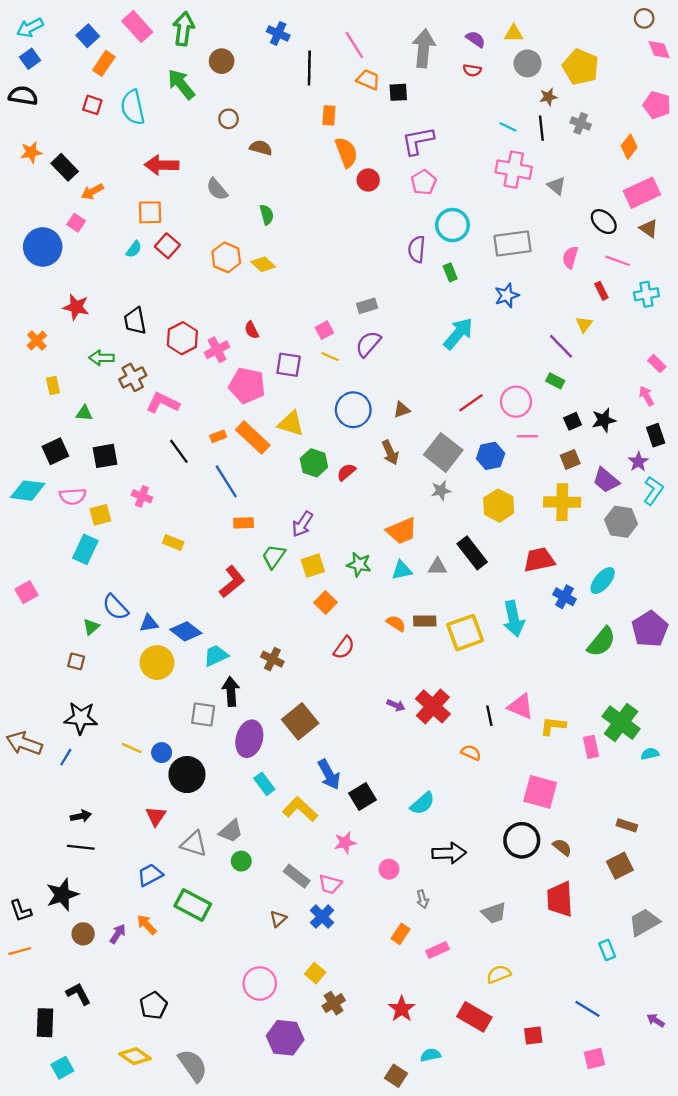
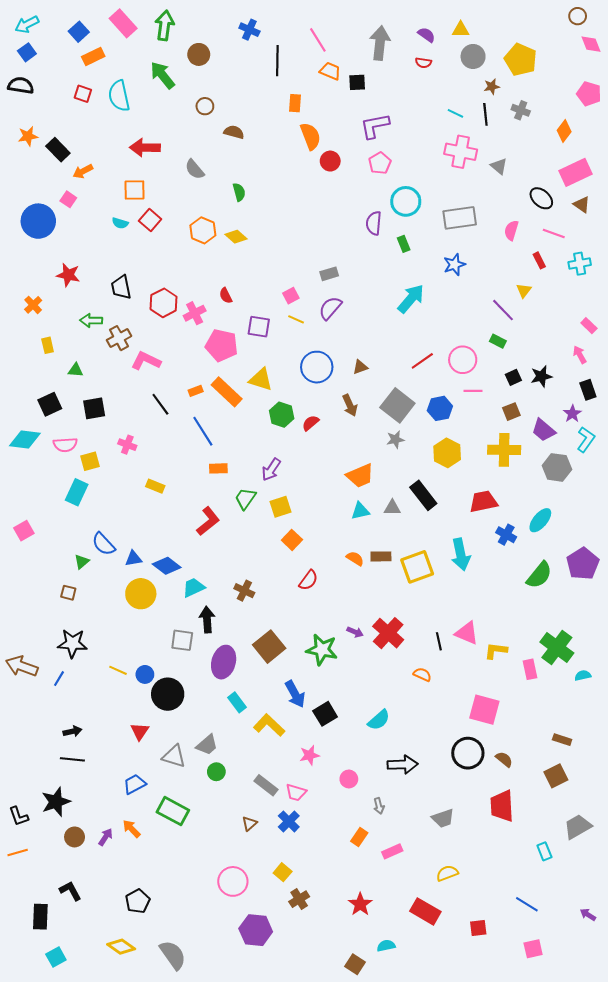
orange rectangle: (104, 63) -> (93, 56), turned 30
cyan semicircle: (134, 249) -> (120, 223), turned 70
green star: (359, 564) -> (322, 650), moved, size x1.4

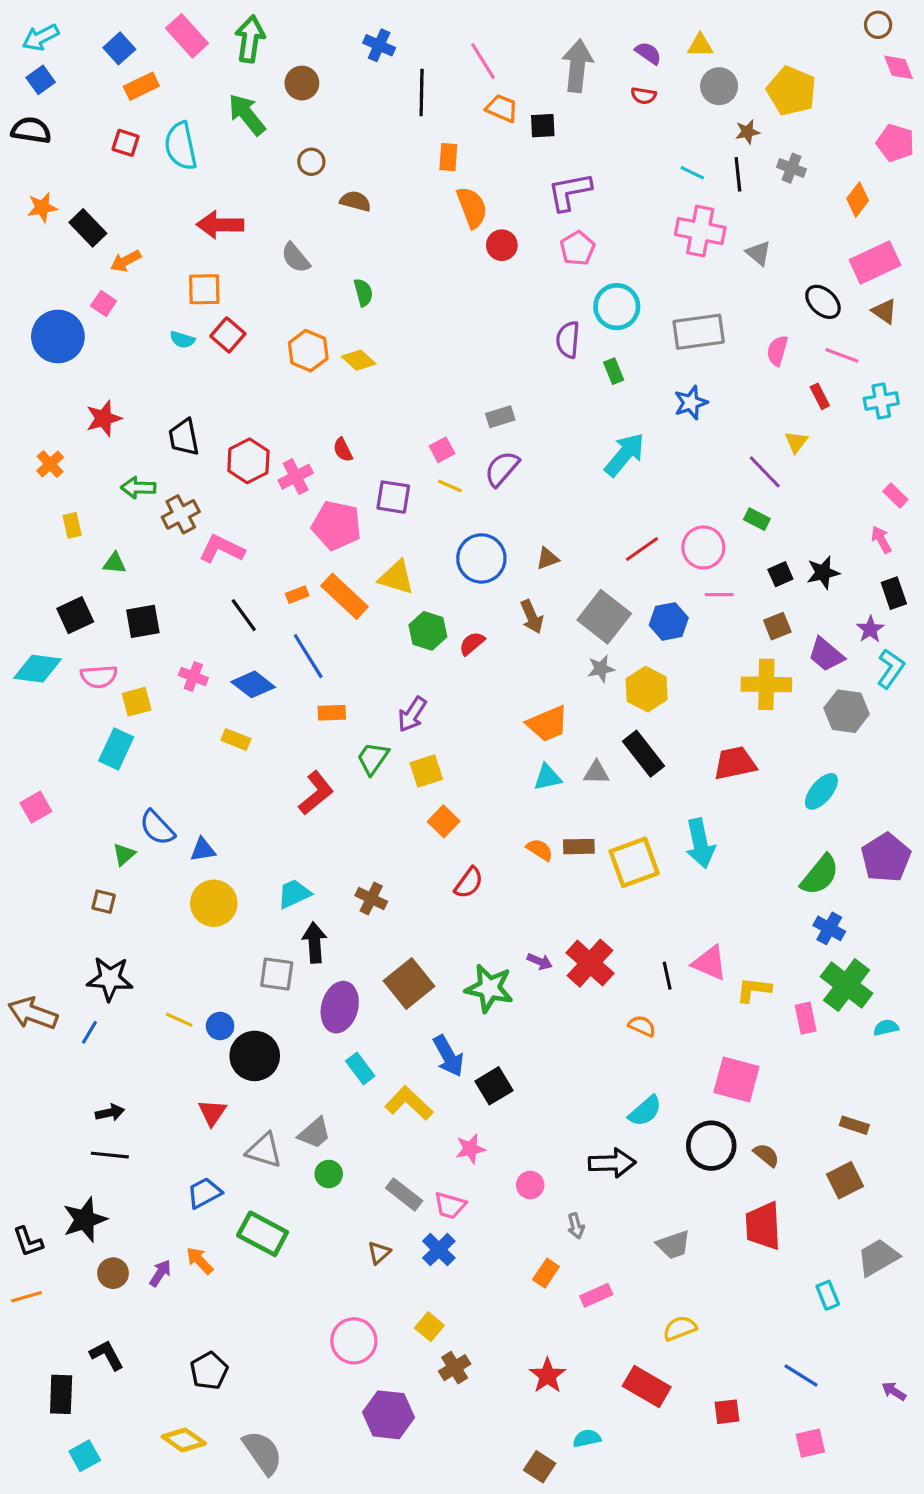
red star: (68, 275) -> (104, 418), turned -30
yellow hexagon: (447, 453) -> (647, 689), moved
blue cross: (506, 535) -> (829, 928), moved
blue diamond: (167, 566) -> (253, 684), moved
cyan semicircle: (379, 720) -> (645, 1111), moved

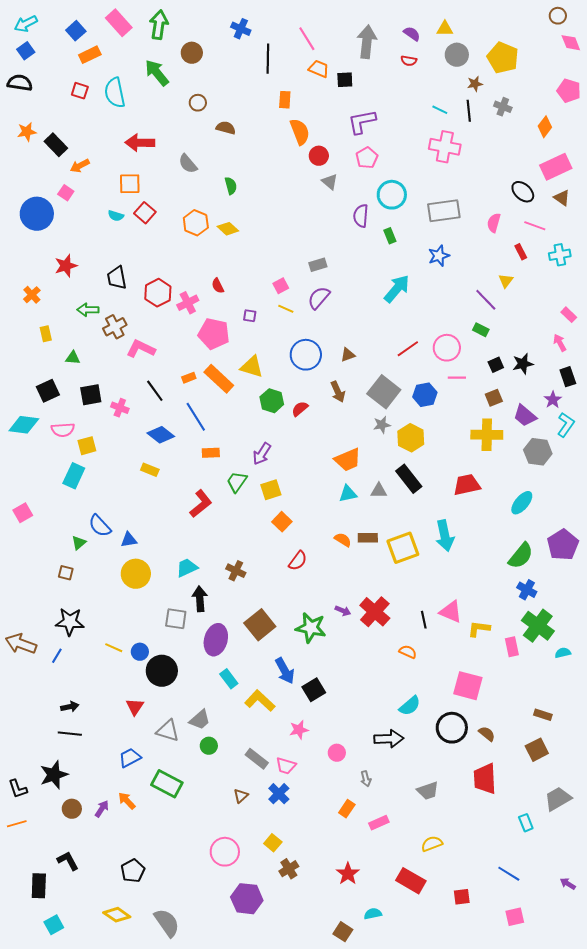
gray triangle: (758, 253) -> (330, 182), moved
purple square: (393, 497) -> (250, 316), size x0.6
pink cross: (193, 677) -> (120, 408), moved

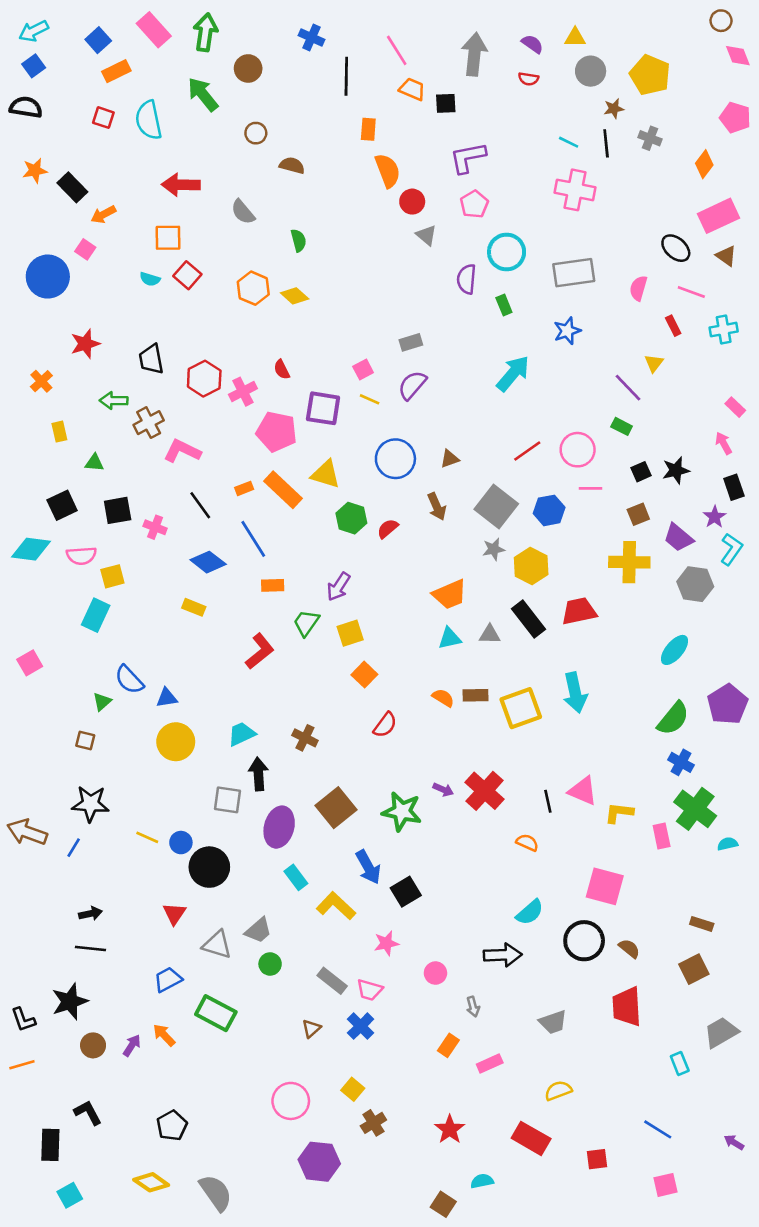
purple square: (250, 316) -> (323, 408), size x2.0
red trapezoid: (467, 485) -> (579, 611), moved

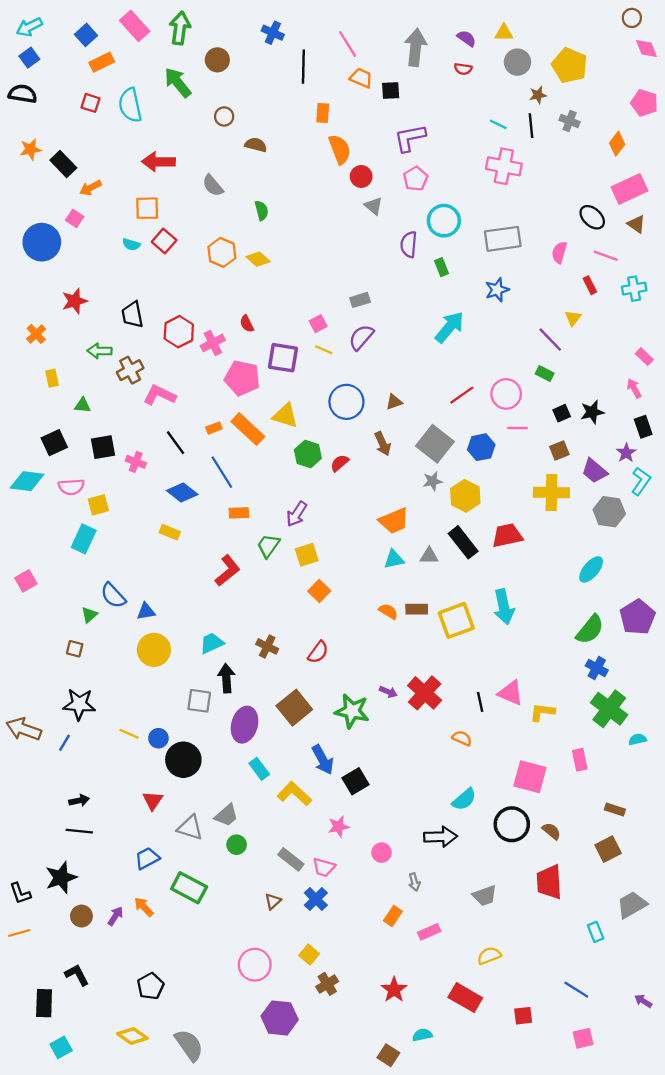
red semicircle: (385, 725) -> (318, 652), moved
pink rectangle: (662, 836) -> (580, 760), moved

